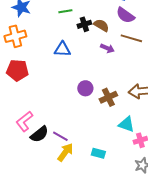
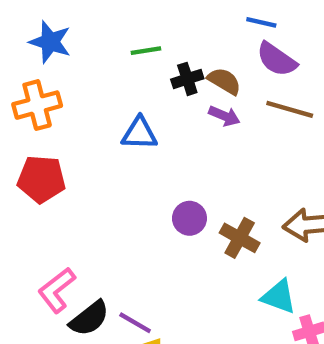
purple arrow: (107, 48) -> (224, 116), moved
brown cross: (108, 97) -> (240, 238), turned -36

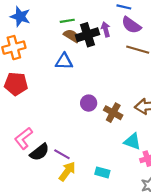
black cross: (187, 79) -> (88, 35), size x1.5
brown semicircle: (224, 81) -> (72, 36), moved
purple arrow: (224, 116) -> (106, 29), moved, turned -128

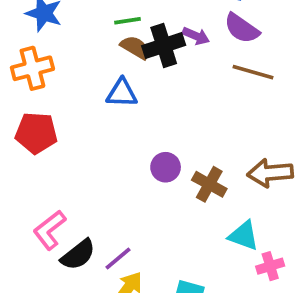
purple arrow: (106, 29) -> (196, 36), turned 128
purple line: (62, 154) -> (118, 258), turned -70

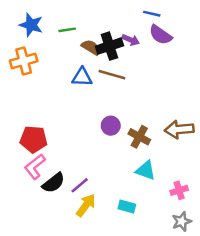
green line: (128, 21) -> (67, 30), moved
brown line: (253, 72) -> (112, 75), moved
red pentagon: (36, 133) -> (34, 139), moved
cyan triangle: (244, 236) -> (146, 170), moved

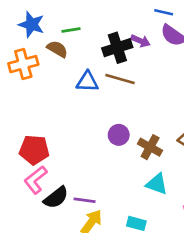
brown semicircle: (91, 47) -> (57, 49), moved
purple line: (80, 185) -> (85, 200), turned 48

